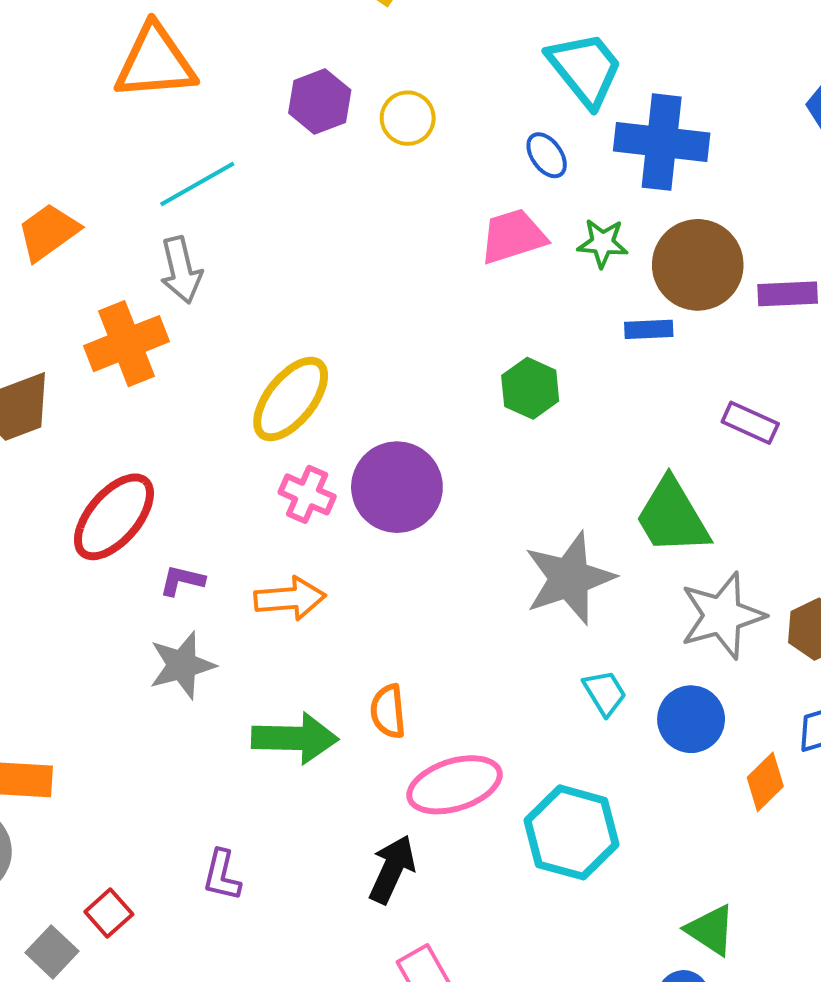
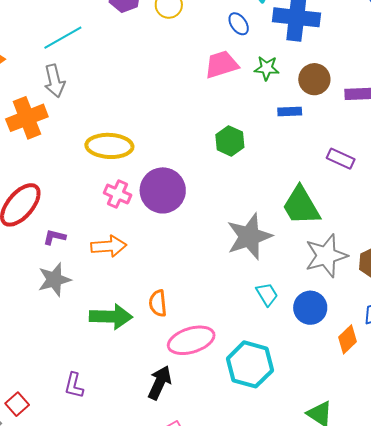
brown circle: (698, 265) -> (314, 79), size x0.7
yellow ellipse: (291, 399) -> (109, 146), turned 54

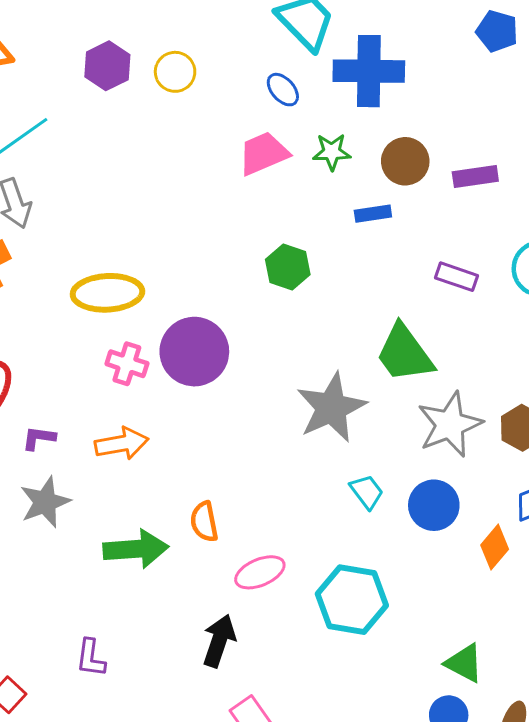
pink ellipse: (191, 340) -> (260, 572), size x0.7

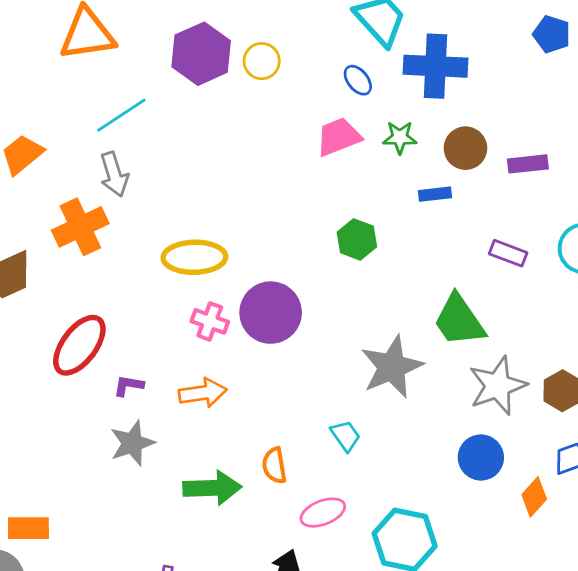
purple hexagon: (107, 66) -> (201, 54), size x1.4
cyan trapezoid: (367, 492) -> (345, 436), moved

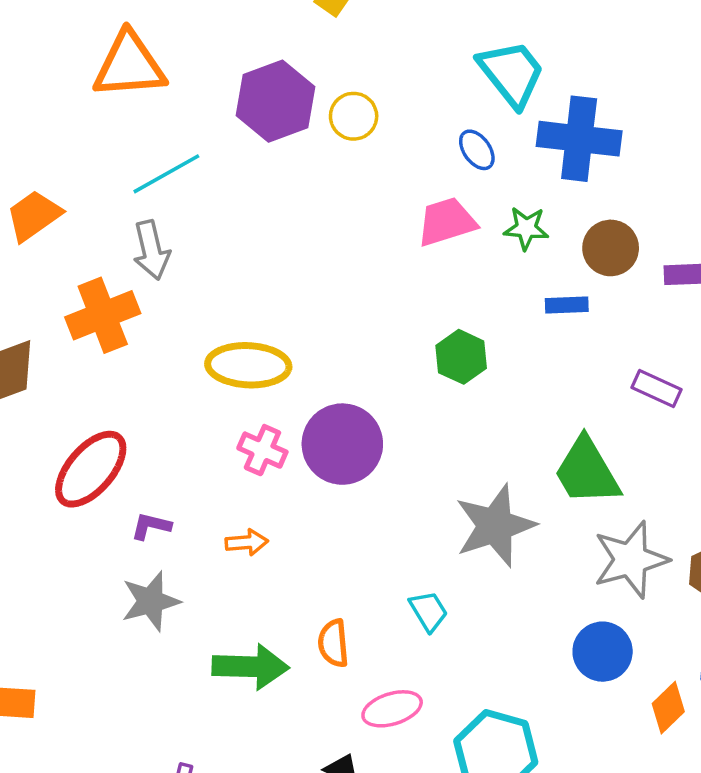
orange arrow: (203, 393) -> (247, 542), size x0.7

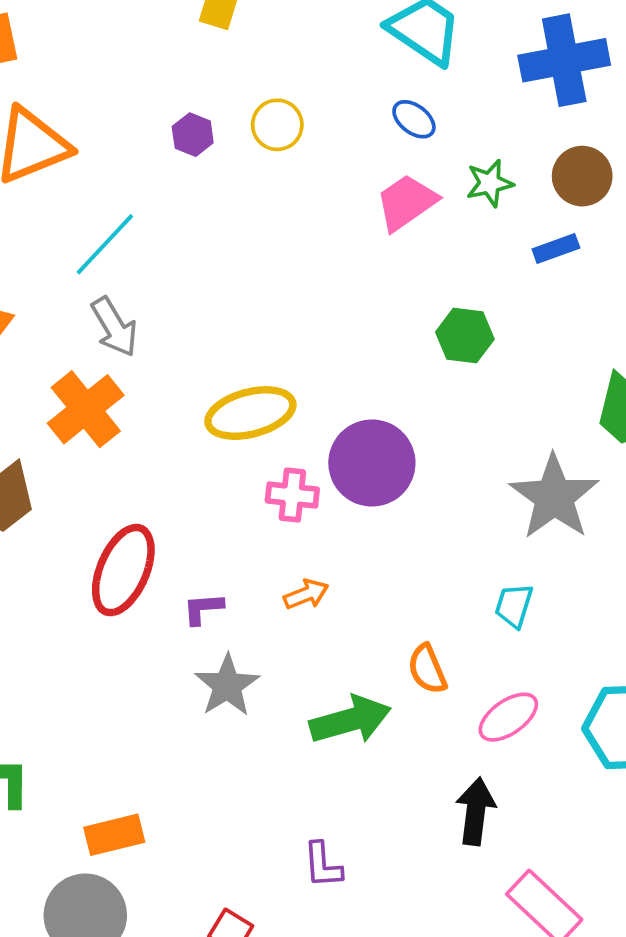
purple hexagon: (276, 101) -> (193, 135), size x0.5
blue cross: (579, 139) -> (564, 60), moved
cyan trapezoid: (428, 611) -> (514, 606), turned -114

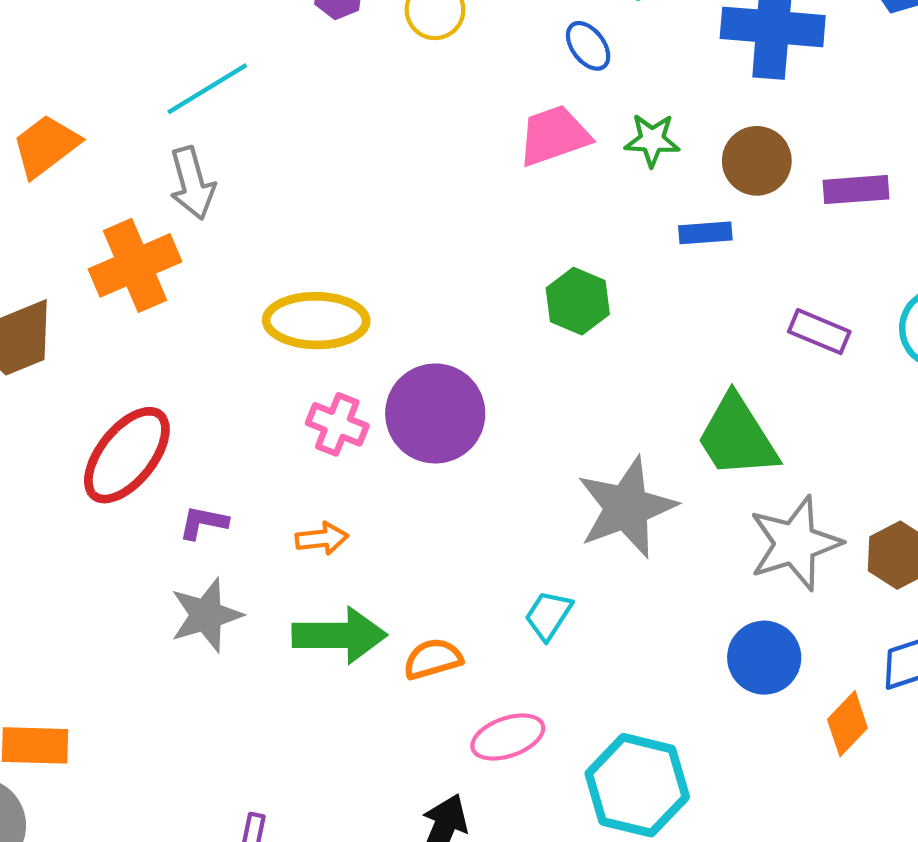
orange semicircle: (427, 669) -> (433, 659), turned 81
green arrow: (350, 720) -> (339, 635), moved

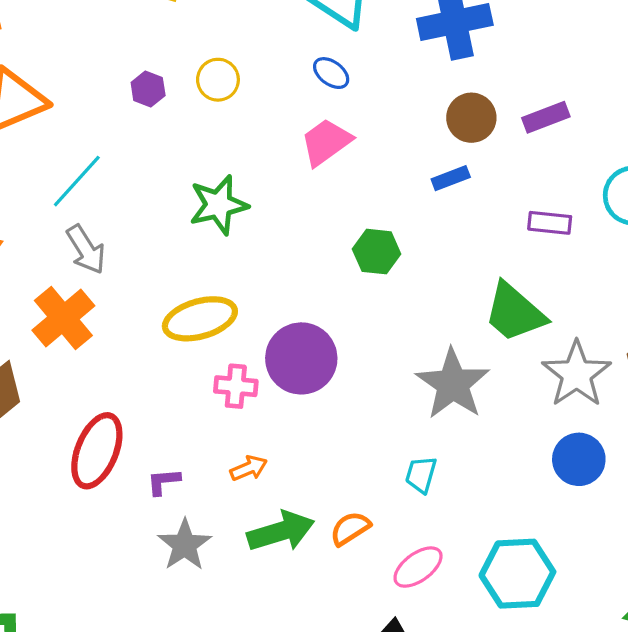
green star: (652, 140) -> (219, 205), moved, size x1.5

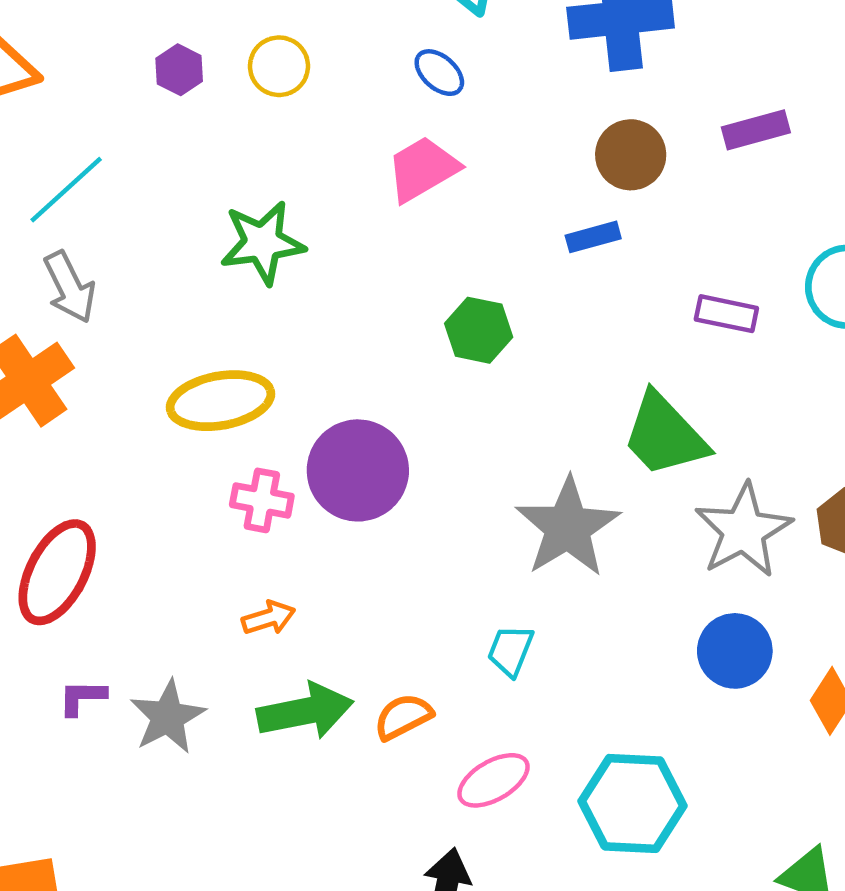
purple rectangle: (546, 117) -> (756, 130), moved
purple L-shape: (164, 482) -> (82, 697), moved

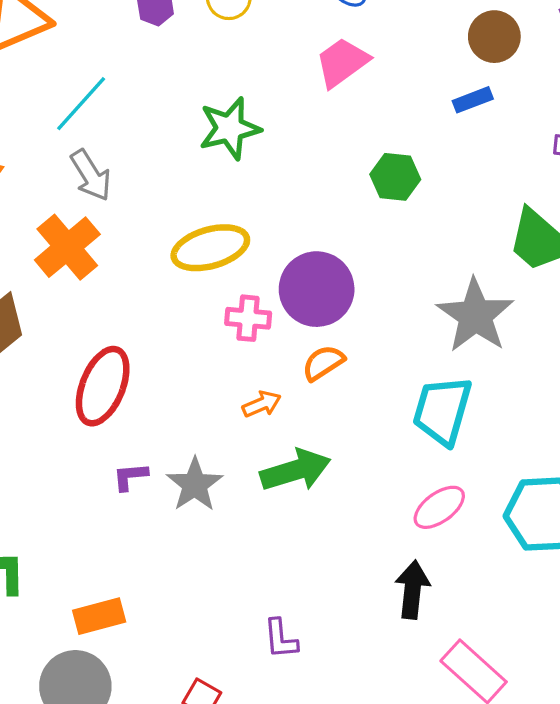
cyan trapezoid: (510, 651) -> (442, 410), size x1.8
orange semicircle: (403, 717) -> (323, 363), moved

